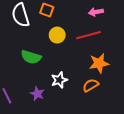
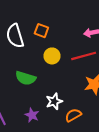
orange semicircle: (91, 85) -> (73, 115), moved

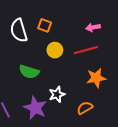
purple star: (32, 115) -> (35, 108), size x1.6
orange semicircle: (73, 115) -> (85, 108), moved

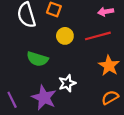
orange star: (96, 78) -> (109, 66), turned -30
orange semicircle: (85, 108) -> (110, 98), moved

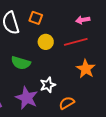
orange semicircle: (110, 98) -> (67, 103), moved

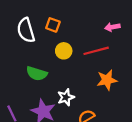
pink arrow: (83, 20) -> (112, 27), moved
orange star: (86, 69) -> (107, 80), turned 30

